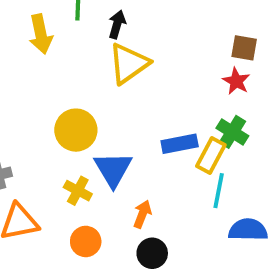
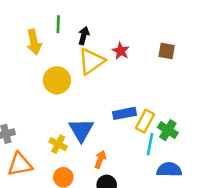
red star: (236, 81) -> (121, 51), moved
yellow circle: (76, 130) -> (57, 80), moved
green cross: (232, 132) -> (168, 130), moved

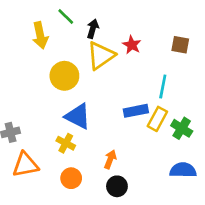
green line: (58, 24) -> (66, 17), turned -48
blue triangle: (81, 130) -> (78, 116), moved, turned -32
cyan line: (150, 144) -> (163, 87), moved

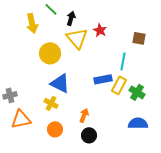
brown square: (180, 45) -> (139, 38), moved
yellow triangle: (101, 56) -> (77, 38), turned -35

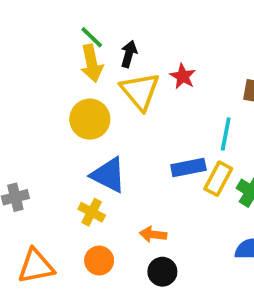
yellow arrow: (32, 23) -> (92, 63), moved
orange arrow: (84, 115) -> (153, 234), turned -104
orange triangle: (21, 119) -> (36, 266), moved

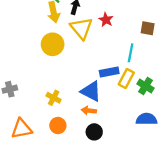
blue triangle: (108, 175) -> (91, 91), moved

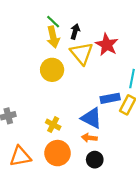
red star: (106, 20) -> (107, 45), size x1.5
orange circle: (58, 126) -> (58, 153), size x1.5

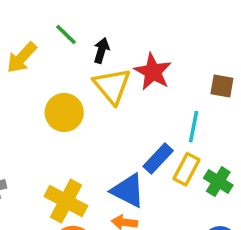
yellow arrow: (53, 37) -> (22, 58), moved, turned 55
blue rectangle: (110, 98) -> (158, 159), turned -36
yellow cross: (53, 125) -> (66, 201), size x1.6

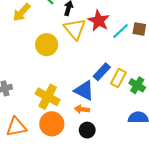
cyan line: (194, 127) -> (121, 31), moved, turned 36

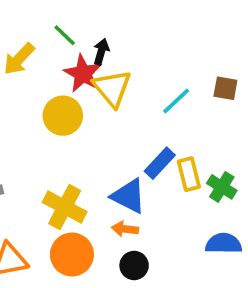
red star: (99, 21) -> (83, 74), moved
cyan line: (121, 31) -> (176, 101), moved
yellow rectangle: (118, 78) -> (189, 174), turned -42

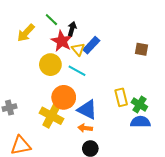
yellow triangle: (112, 88) -> (78, 49), size x0.6
cyan line: (176, 101) -> (77, 71), moved, turned 72
blue rectangle: (160, 163) -> (91, 45), moved
blue semicircle: (224, 244) -> (140, 122), moved
orange circle: (72, 255) -> (64, 97), moved

